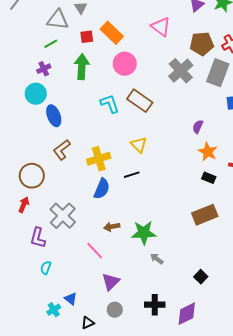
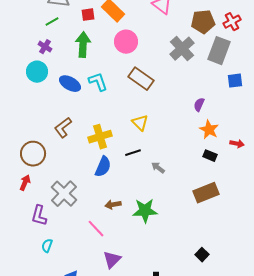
purple cross: (44, 69) -> (45, 47), turned -32
cyan L-shape: (110, 104) -> (98, 82), moved
blue ellipse: (54, 116) -> (70, 84), moved, turned -40
gray arrow: (157, 259) -> (158, 168), moved

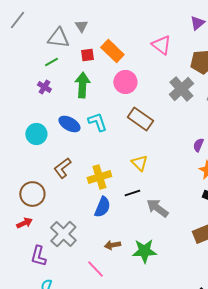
cyan circle: (37, 72) -> (36, 134), moved
gray arrow: (158, 168) -> (157, 208), size x1.6
red arrow: (25, 183) -> (24, 223), turned 42

